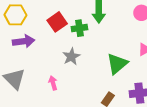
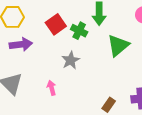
green cross: (79, 28) -> (79, 31), turned 35
green triangle: (117, 64) -> (118, 46), moved

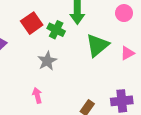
pink arrow: (52, 88) -> (37, 95), moved

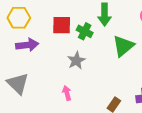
red square: (32, 23) -> (62, 25), turned 36

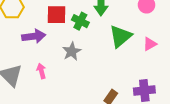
purple arrow: (27, 45) -> (34, 36), moved
pink arrow: (67, 93) -> (41, 71), moved

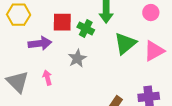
pink triangle: (150, 44) -> (154, 51), size x1.5

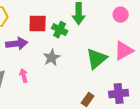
green triangle: (125, 43) -> (97, 59), moved

